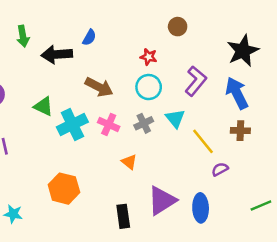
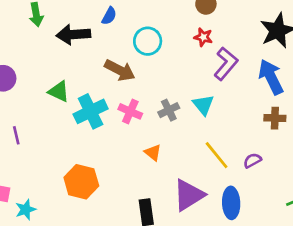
red star: (149, 57) -> (203, 37), moved
cyan circle: (149, 87) -> (148, 41), moved
yellow line: (203, 141) -> (217, 155), moved
cyan star: (13, 214) -> (26, 210), turned -30

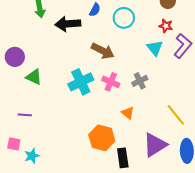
cyan circle: (148, 41) -> (124, 18), moved
green triangle: (59, 92) -> (34, 77), moved
cyan triangle: (203, 105) -> (155, 48), moved
purple line: (16, 135) -> (25, 115), moved, turned -72
orange hexagon: (81, 182) -> (102, 138), moved

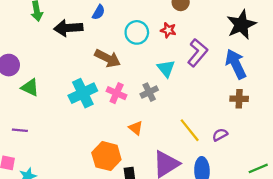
cyan circle: (124, 18) -> (137, 32), moved
red star: (166, 26) -> (168, 30), moved
cyan triangle: (155, 48) -> (166, 68), moved

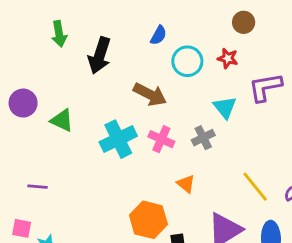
blue semicircle: (99, 12) -> (159, 35), moved
black arrow: (68, 28) -> (99, 55), turned -68
purple L-shape: (197, 53) -> (265, 87), turned -140
green triangle: (30, 88) -> (62, 120), moved

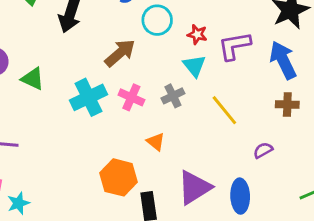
red star: (228, 58) -> (197, 34), moved
brown arrow: (150, 94) -> (120, 53), turned -68
yellow line: (255, 187) -> (224, 110), moved

